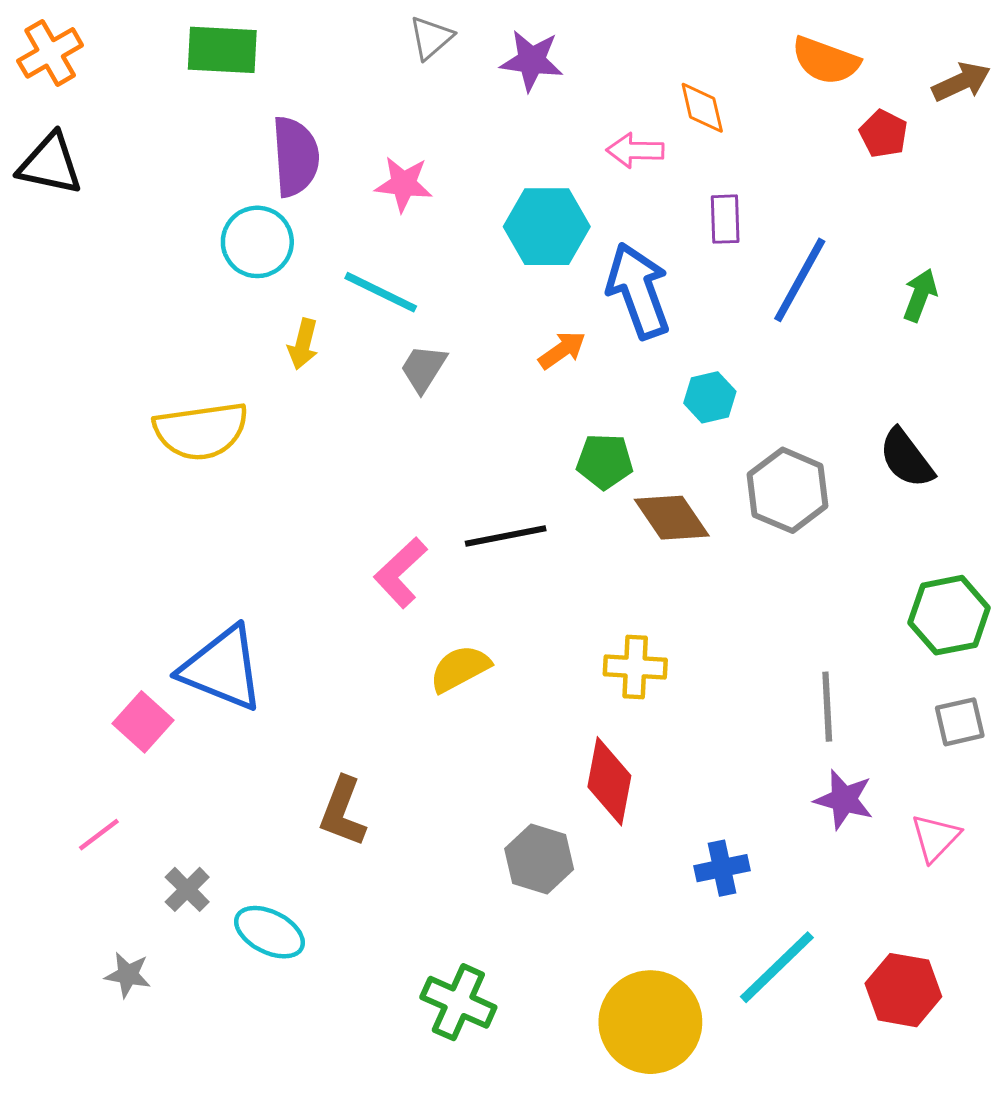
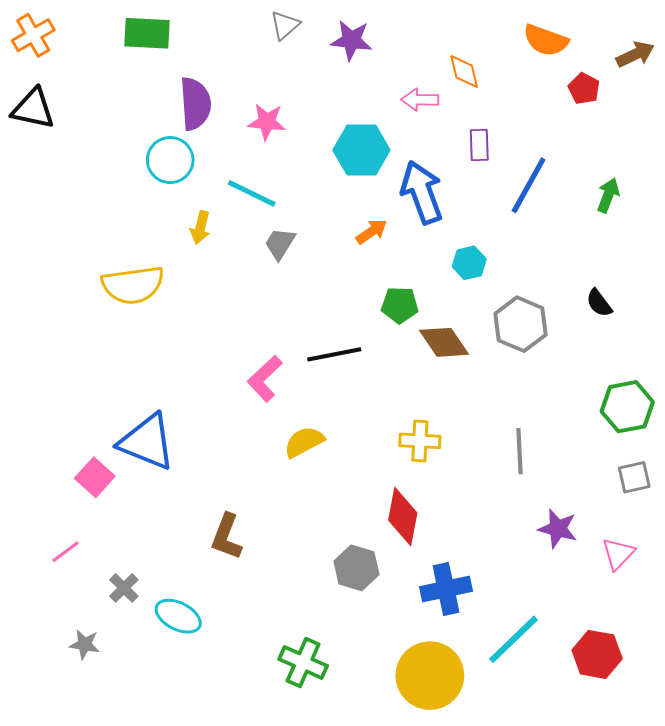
black semicircle: (906, 458) -> (599, 303), size x0.7
gray line: (827, 707) -> (520, 451), moved
blue cross: (722, 868) -> (446, 589), moved, size x1.4

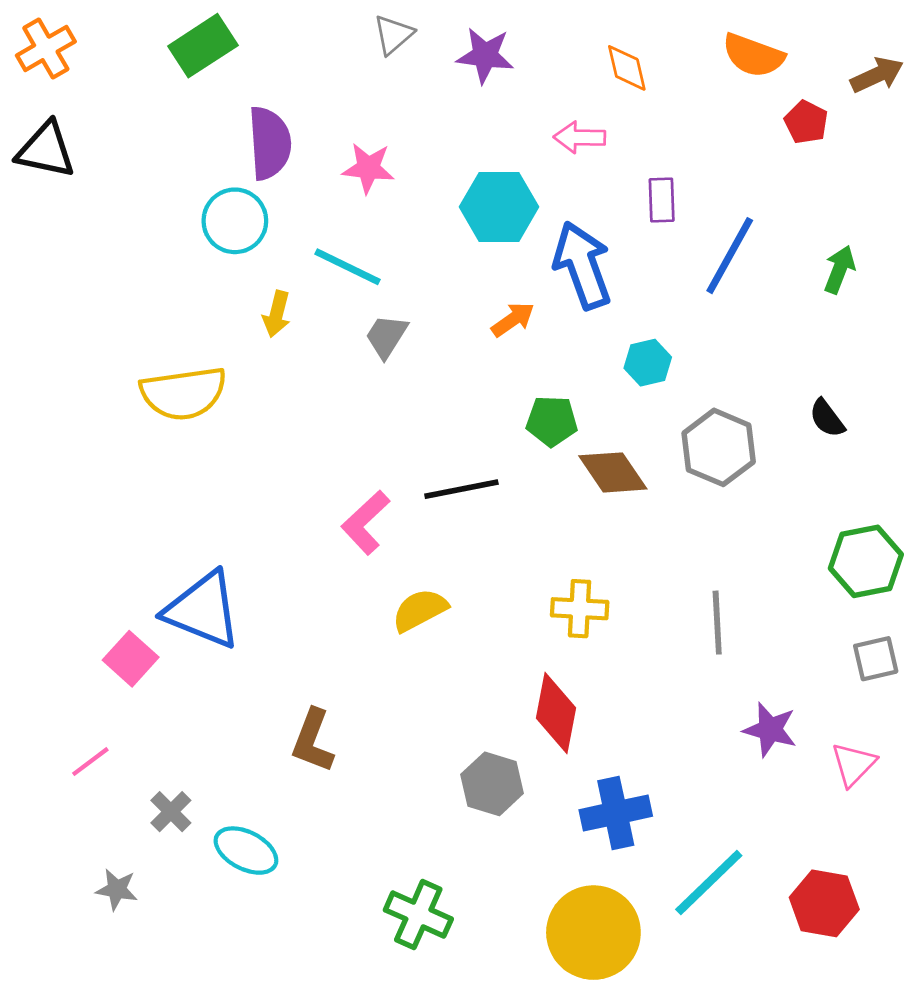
green rectangle: (147, 33) -> (203, 46), turned -36
orange diamond: (464, 71) -> (627, 68), moved

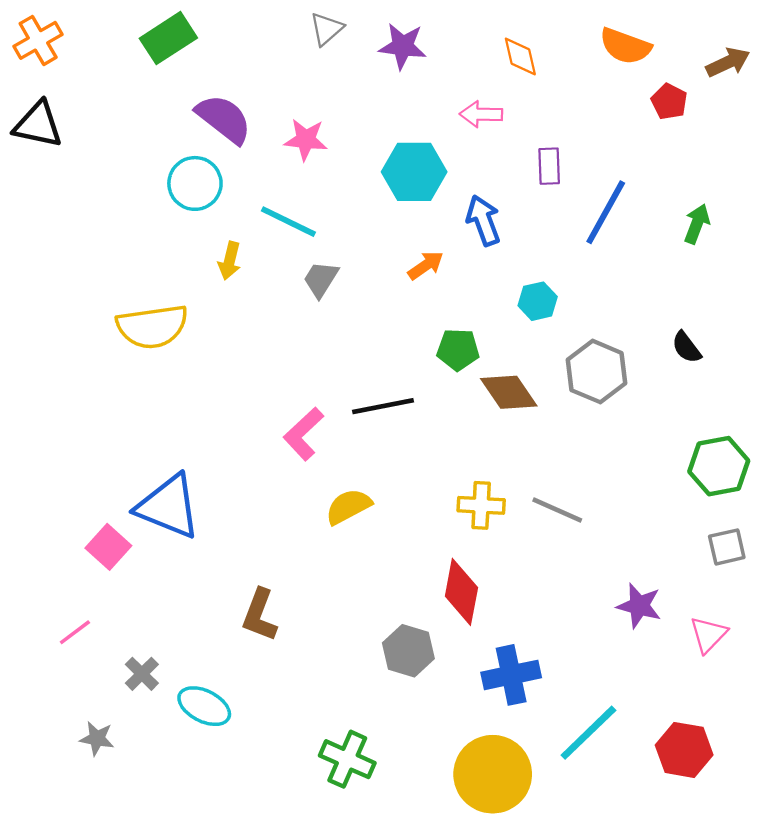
purple semicircle: (270, 143) -> (224, 119), turned -48
blue arrow: (582, 265) -> (483, 220), size x0.7
gray line: (717, 623) -> (557, 510), moved, turned -63

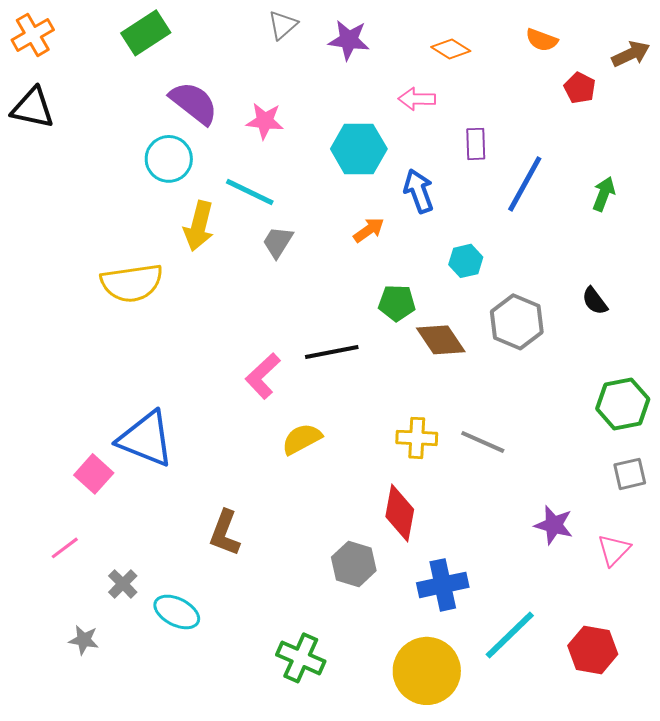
orange semicircle: (625, 46) -> (542, 40), size x0.7
orange diamond: (520, 57) -> (451, 49), turned -45
yellow arrow: (230, 261) -> (199, 226), size x1.5

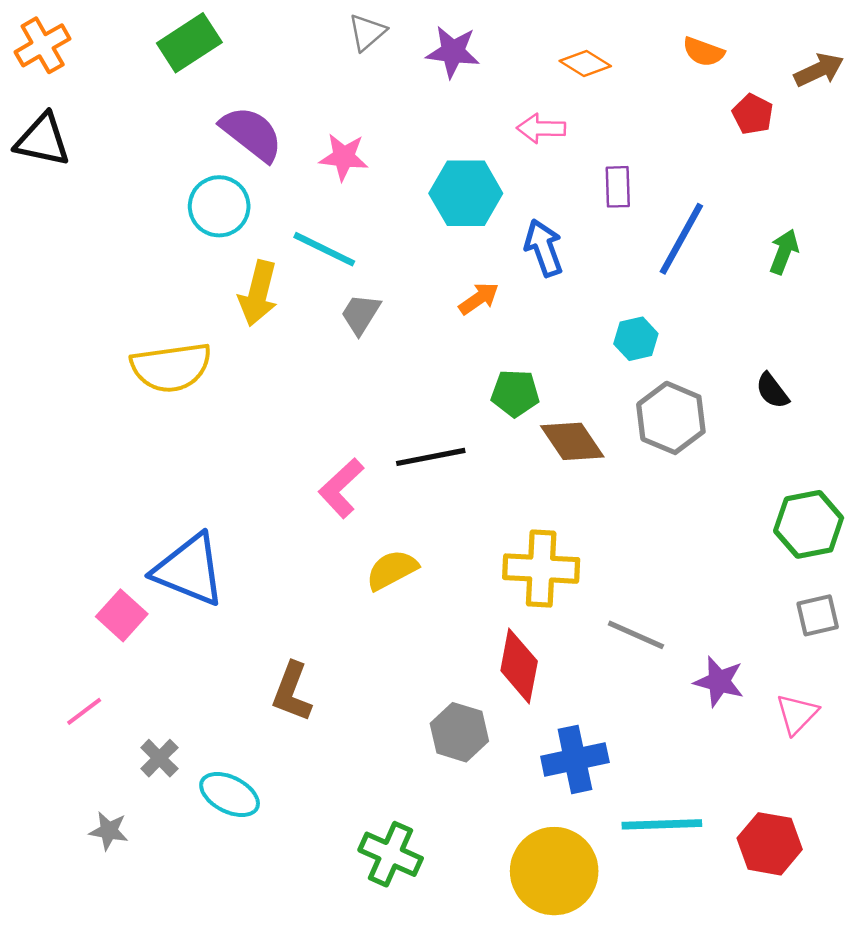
cyan hexagon: (466, 261) -> (636, 339), moved
yellow cross: (417, 438) -> (541, 569), size x1.4
gray line: (483, 442) -> (636, 635), moved
cyan line: (510, 635) -> (662, 824), turned 42

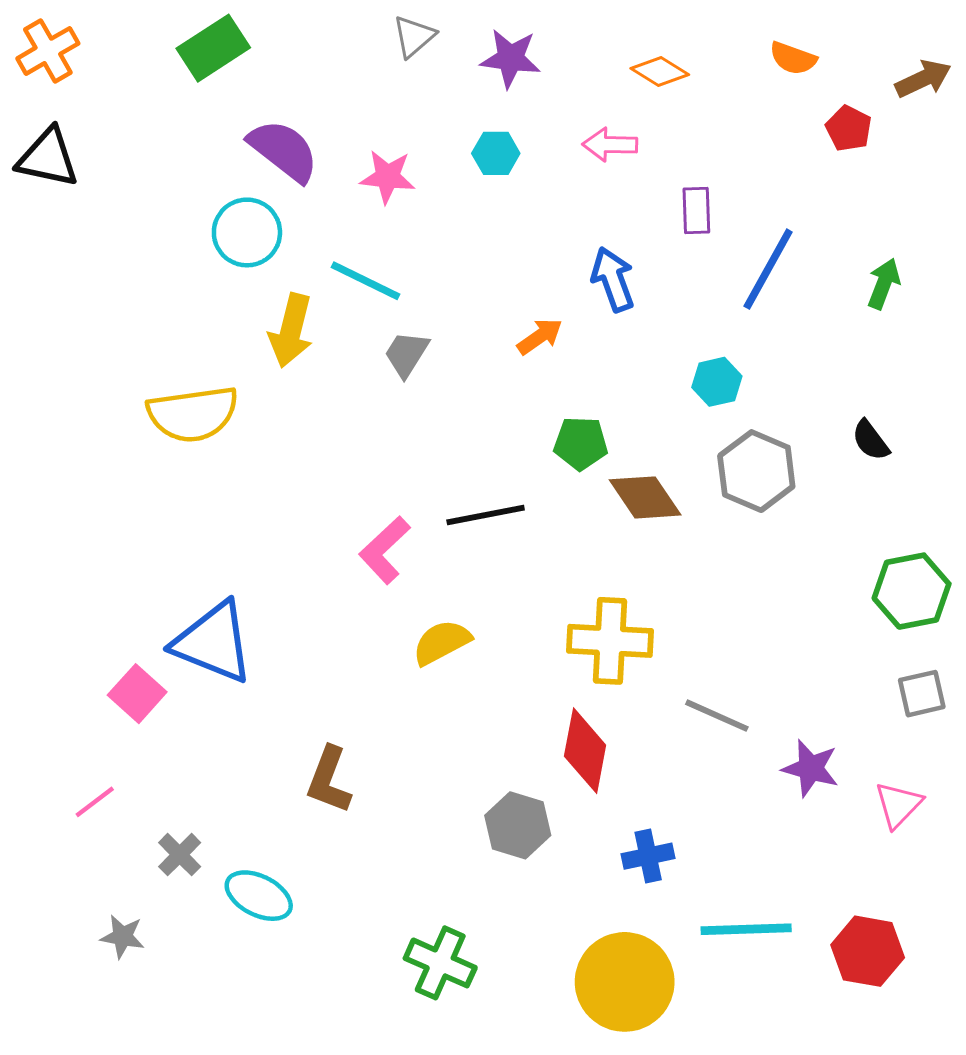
cyan hexagon: (466, 193) -> (496, 153), moved, size x0.6
blue cross: (575, 759) -> (648, 856), size x0.7

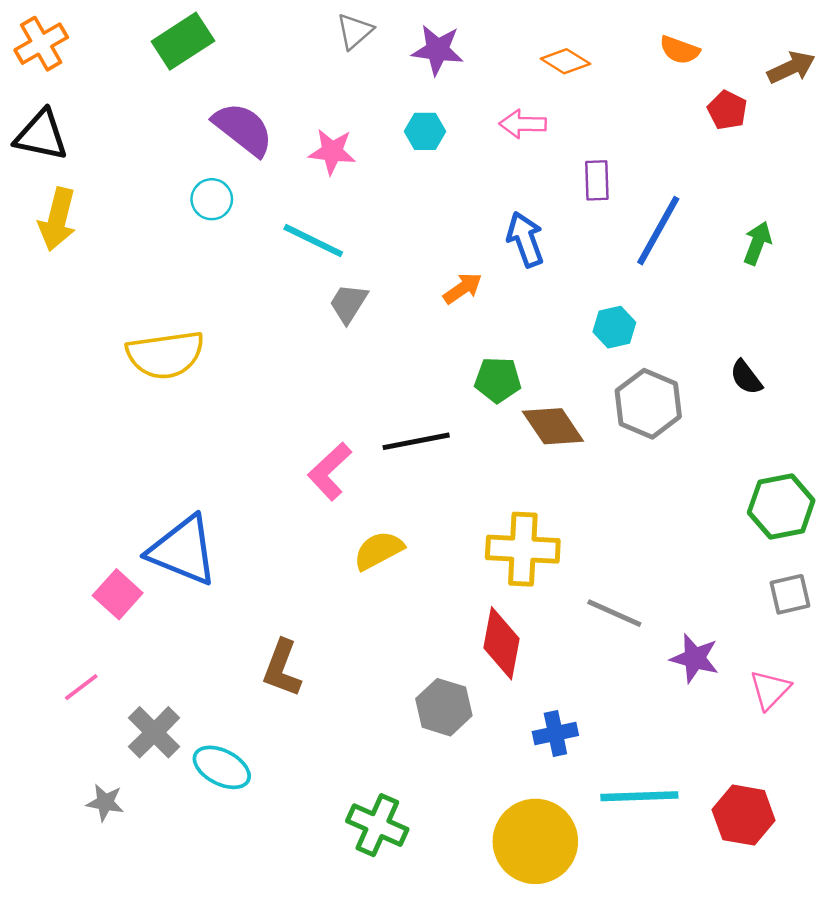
cyan circle: (247, 232) -> (212, 199), size x0.7
yellow arrow: (291, 331) -> (57, 219), moved
gray cross: (180, 855) -> (154, 732), size x1.4

